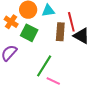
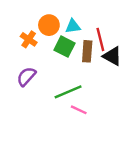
green square: (29, 33) -> (64, 47), moved
green line: (44, 66) -> (68, 92), turned 35

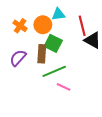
orange circle: (49, 25) -> (43, 25), moved
green square: (64, 47) -> (53, 43), moved
brown rectangle: (87, 51) -> (42, 54), moved

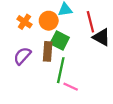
green line: (54, 71) -> (61, 70), turned -55

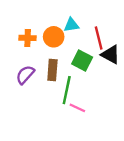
orange cross: (24, 22) -> (28, 38), turned -32
green square: (60, 40) -> (82, 60), moved

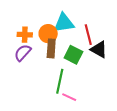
cyan triangle: (71, 25) -> (64, 23), size x1.5
brown rectangle: (52, 70) -> (51, 48), moved
purple semicircle: (25, 75) -> (23, 53), moved

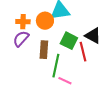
red line: (88, 35) -> (83, 52), moved
brown rectangle: (51, 48) -> (44, 50), moved

